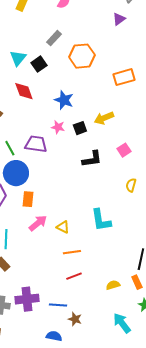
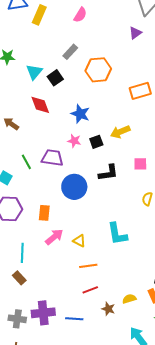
pink square: (124, 150) -> (140, 164), turned 32
blue circle: (16, 173) -> (74, 187), moved
brown star: (75, 319) -> (108, 309), moved

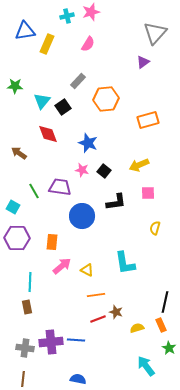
yellow arrow: (120, 132) -> (139, 165), moved
black square: (96, 142) -> (104, 171), turned -32
brown rectangle: (19, 278) -> (27, 307), turned 32
brown star: (108, 309) -> (116, 312), moved
blue line: (74, 319) -> (76, 340), moved

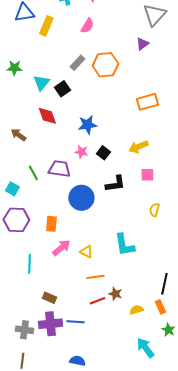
orange hexagon: (106, 99) -> (105, 65), moved
blue star: (88, 143) -> (87, 125), turned -30
brown rectangle: (27, 307) -> (49, 298), moved, turned -56

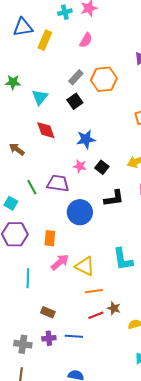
black square: (62, 89) -> (75, 101), moved
yellow triangle: (86, 252) -> (85, 266), size x1.5
purple cross: (50, 324) -> (49, 338), size x0.6

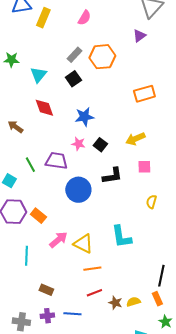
orange rectangle: (50, 238) -> (38, 216), moved, turned -56
brown star: (114, 308) -> (115, 303), moved

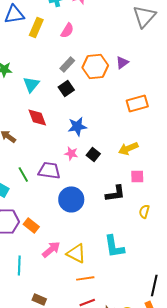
pink semicircle: (84, 18) -> (67, 30), moved
purple triangle: (139, 36) -> (122, 62), moved
black L-shape: (112, 176) -> (115, 193), moved

